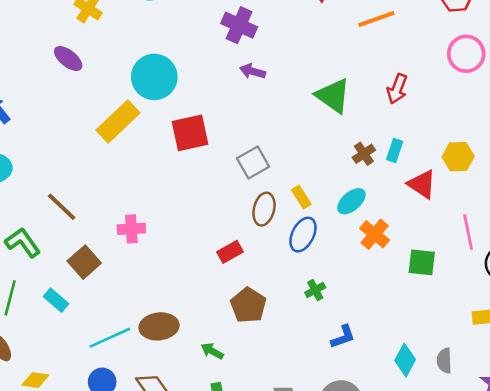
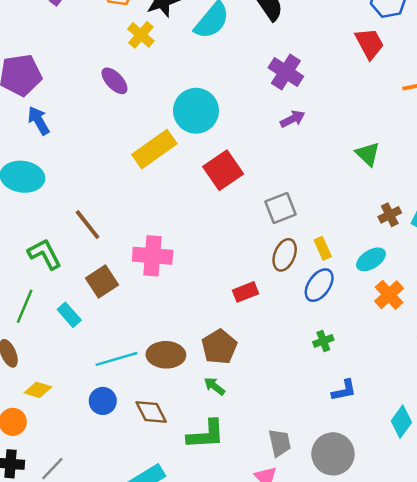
purple arrow: (253, 71) -> (293, 119), turned 130
green triangle: (333, 96) -> (368, 154), size x0.7
red square: (190, 133) -> (223, 170), turned -30
pink cross: (131, 229) -> (153, 256), size x1.4
brown pentagon: (248, 305) -> (219, 347), moved

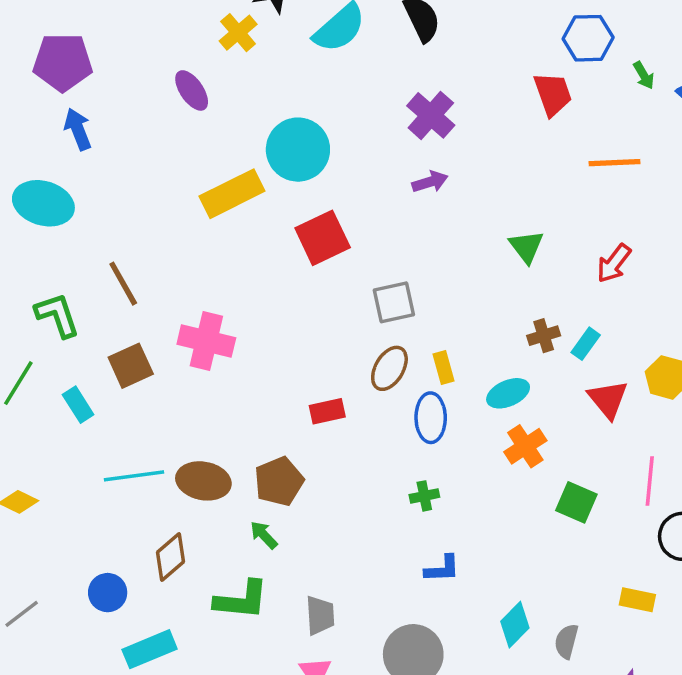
blue ellipse: (319, 285) -> (431, 418), turned -44
blue circle: (103, 401) -> (108, 593), moved
brown diamond: (151, 412) -> (170, 557), turned 68
gray trapezoid: (280, 443) -> (320, 615), moved

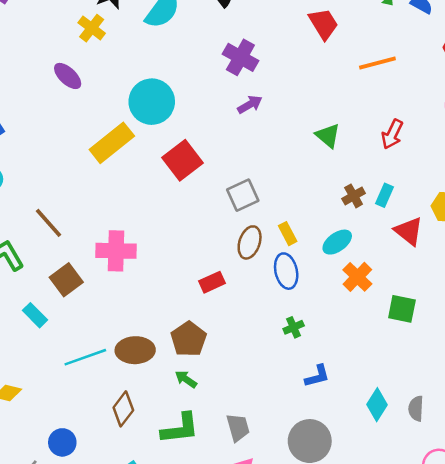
blue circle: (108, 593) -> (62, 442), moved

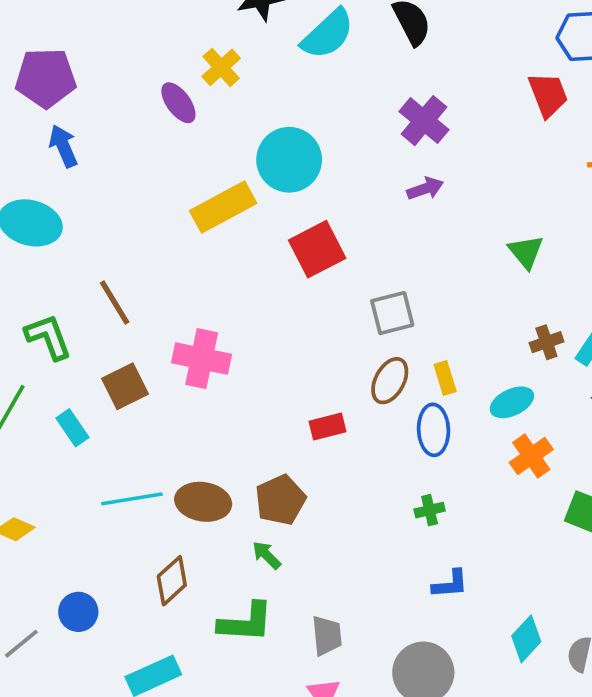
yellow cross: (92, 28) -> (221, 67), moved

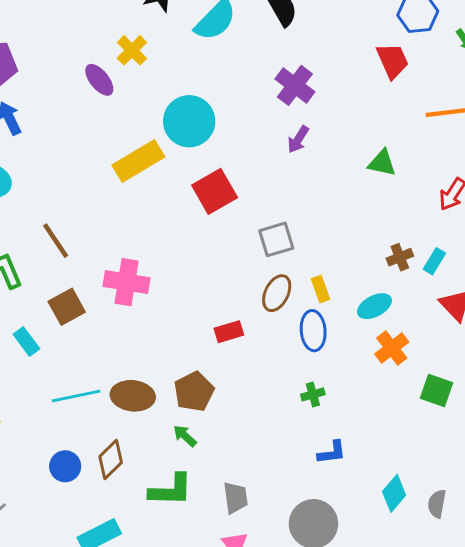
purple arrow: (425, 189) -> (298, 139), turned 144
green triangle: (526, 252) -> (382, 163), moved, turned -36
blue circle: (78, 612) -> (65, 466), moved

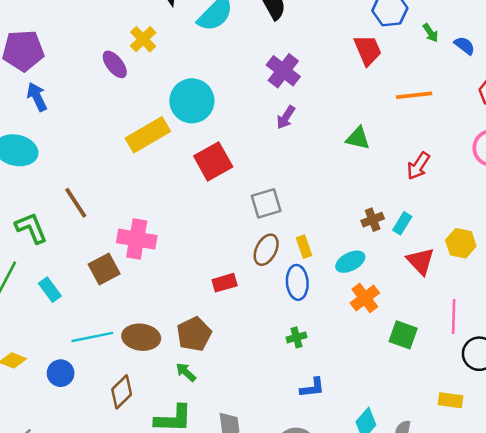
brown square: (67, 307) -> (104, 269), moved
blue circle: (65, 466) -> (61, 373), moved

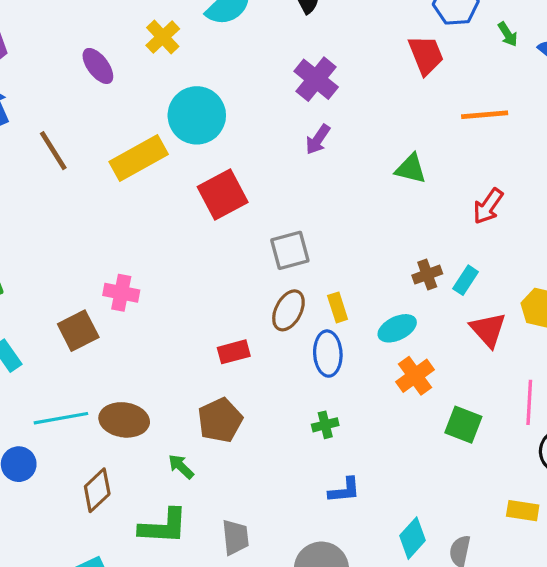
yellow cross: (143, 39) -> (163, 37), moved
brown line: (76, 203) -> (53, 151), moved
pink cross: (137, 239) -> (121, 293), size x0.7
brown pentagon: (194, 334) -> (220, 420), moved

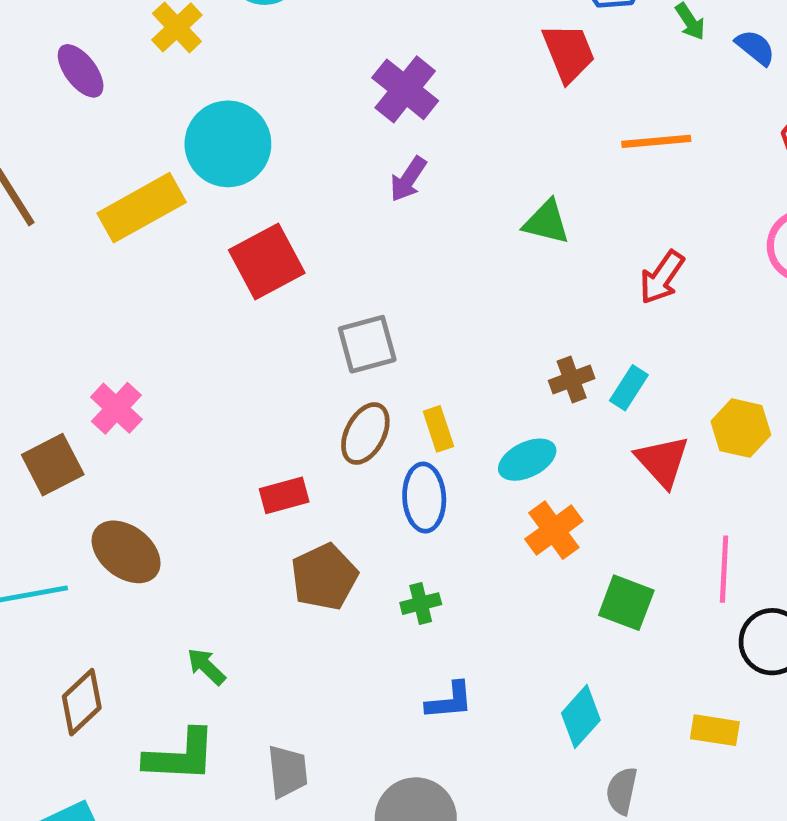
pink cross: (121, 293) -> (116, 408), turned 32
brown ellipse: (124, 420) -> (126, 552), moved, turned 30
brown pentagon: (220, 420) -> (324, 577), moved
cyan diamond: (413, 538) -> (581, 717), moved

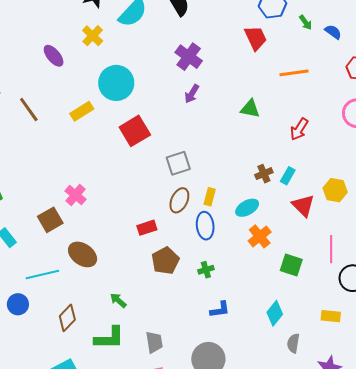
yellow rectangle: (142, 208) -> (82, 111), size x0.7
yellow rectangle: (438, 429) -> (210, 197), turned 36

